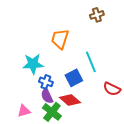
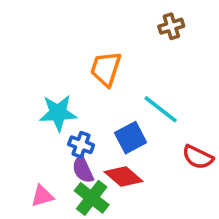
cyan line: (91, 62) -> (161, 109), turned -30

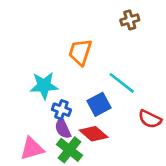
pink triangle: (42, 196) -> (32, 149), size x1.4

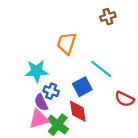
purple semicircle: (63, 128) -> (41, 102), moved
red diamond: (94, 134) -> (78, 111), turned 40
pink triangle: (32, 149) -> (39, 119), moved

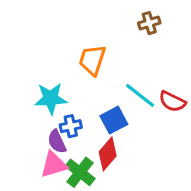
blue cross: (51, 91) -> (71, 126), turned -32
red semicircle: (125, 99) -> (172, 102), moved
red diamond: (78, 111) -> (108, 154), turned 50

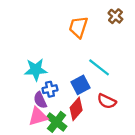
brown cross: (149, 23) -> (115, 16), moved, turned -32
orange trapezoid: (92, 60) -> (78, 27), moved
red semicircle: (172, 102) -> (107, 101), moved

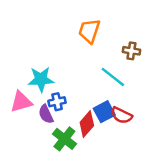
brown cross: (115, 16) -> (131, 51), moved, turned -32
blue square: (81, 85) -> (104, 112), moved
pink triangle: (38, 116) -> (21, 102), moved

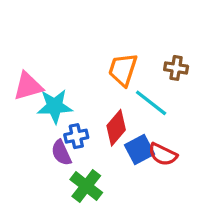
orange trapezoid: (89, 31) -> (123, 70), moved
pink triangle: (21, 102) -> (28, 86), moved
red diamond: (87, 124) -> (116, 128), moved

